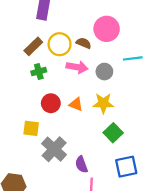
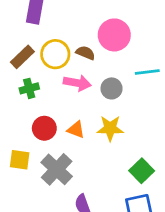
green square: (113, 133) -> (142, 171), moved
gray cross: (54, 149) -> (57, 169), moved

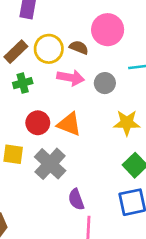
yellow star: (110, 128) -> (127, 123), moved
orange triangle: (76, 130) -> (69, 124), size x1.4

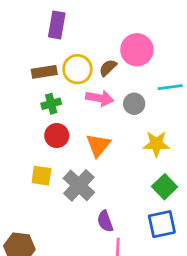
brown semicircle: (79, 47) -> (108, 68), turned -66
brown rectangle: (16, 52) -> (44, 72), turned 35
red circle: (38, 123) -> (57, 136), moved
orange triangle: (69, 124) -> (98, 145), turned 48

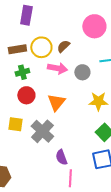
pink circle: (137, 50) -> (94, 26), moved

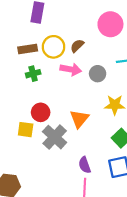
red circle: (26, 95) -> (41, 112), moved
orange triangle: (56, 102) -> (79, 119), moved
purple semicircle: (61, 157) -> (85, 165), moved

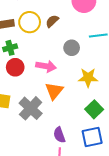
pink arrow: (71, 69) -> (46, 66), moved
red circle: (41, 112) -> (15, 67), moved

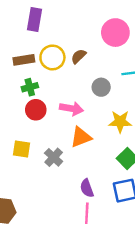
orange triangle: (54, 91) -> (81, 137), turned 30
gray cross: (31, 108) -> (54, 157), size x0.7

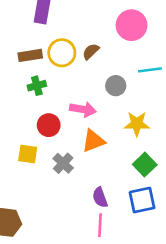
red circle: (36, 110) -> (49, 125), moved

